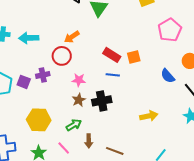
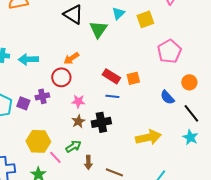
yellow arrow: (149, 116) -> (148, 137), size x1.4
pink line: (64, 148) -> (55, 157), moved

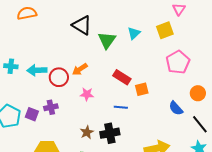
cyan triangle: (118, 13) -> (134, 33), moved
yellow square: (145, 19) -> (165, 30), moved
red rectangle: (111, 76) -> (122, 77), moved
red circle: (61, 77) -> (59, 77), moved
pink star: (78, 101) -> (87, 94), moved

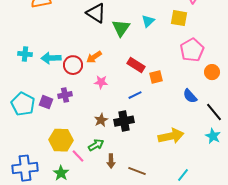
yellow square: (165, 30) -> (179, 18), turned 30
orange circle: (198, 93) -> (212, 72), moved
blue line: (121, 107) -> (135, 95), turned -32

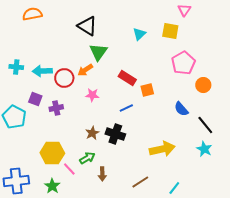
green triangle: (121, 28) -> (98, 52), moved
purple square: (46, 102) -> (35, 99), moved
black cross: (124, 121) -> (115, 134), turned 30
brown line: (137, 171) -> (140, 182), moved, turned -54

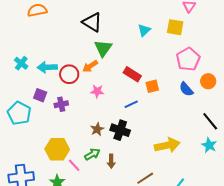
cyan cross: (16, 67) -> (21, 63), turned 32
blue semicircle: (181, 109) -> (186, 89), moved
brown arrow: (102, 174) -> (111, 161), moved

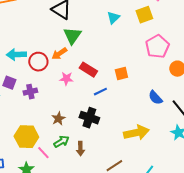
yellow square: (175, 27) -> (144, 15), turned -30
red rectangle: (132, 74) -> (88, 70), moved
blue semicircle: (186, 89) -> (155, 98), moved
brown star: (97, 129) -> (58, 119), moved

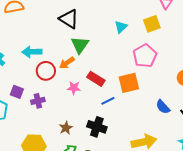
pink pentagon: (157, 47) -> (145, 56), moved
cyan arrow: (16, 55) -> (32, 52), moved
orange square: (121, 74) -> (129, 83), size x1.5

